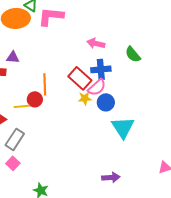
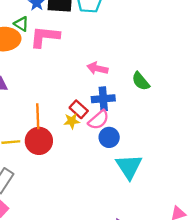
red rectangle: (80, 78) -> (79, 109), size x0.7
yellow star: (85, 98) -> (72, 121), moved
red circle: (35, 99) -> (39, 141), moved, size x1.5

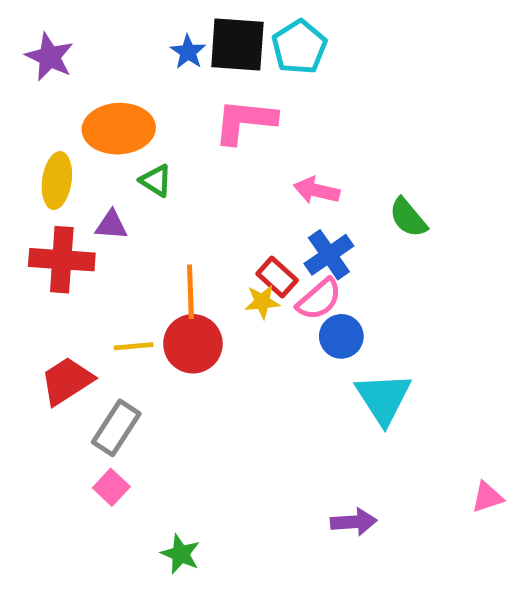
green triangle: (21, 24) -> (156, 181), moved
pink L-shape: (45, 37) -> (245, 121), moved
blue cross: (103, 99) -> (329, 255), turned -30

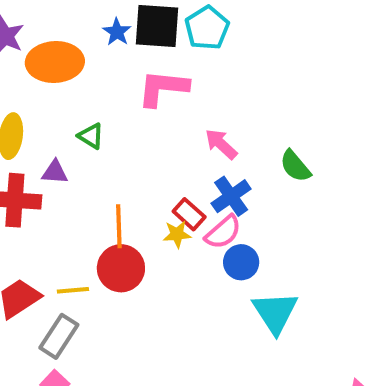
orange ellipse: (119, 129) -> (55, 62), moved
pink arrow: (317, 190) -> (221, 144), turned 30
yellow line: (134, 346) -> (73, 290), moved

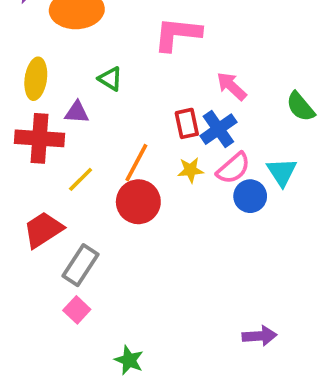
blue cross: (231, 196) -> (218, 129), moved
red rectangle: (189, 214) -> (187, 123), moved, turned 36
orange line: (119, 226) -> (136, 163), turned 30
yellow line: (73, 290) -> (81, 179), moved, turned -40
cyan triangle: (275, 312) -> (282, 172), moved, size x0.7

